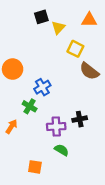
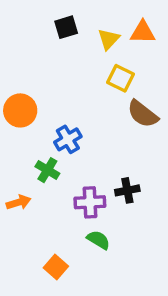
yellow triangle: (58, 27) -> (109, 39), moved
orange arrow: (11, 127) -> (19, 202), turned 40
orange square: (35, 167) -> (56, 267), turned 32

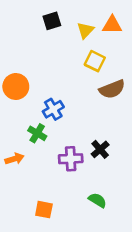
brown semicircle: (143, 114) -> (112, 89), turned -60
black cross: (127, 190) -> (100, 149), turned -30
green semicircle: (98, 240) -> (97, 200), moved
orange square: (56, 267) -> (44, 210), turned -30

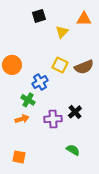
yellow triangle: (85, 30) -> (62, 32), moved
yellow square: (95, 61) -> (60, 65), moved
orange arrow: (14, 159) -> (22, 119), moved
orange square: (44, 210) -> (19, 157), moved

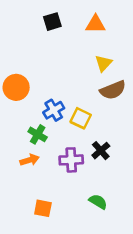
orange triangle: (84, 19) -> (95, 24), moved
yellow triangle: (62, 32) -> (103, 63), moved
yellow square: (60, 65) -> (81, 118), moved
orange square: (19, 157) -> (43, 208), moved

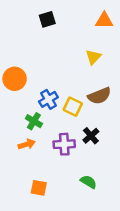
orange triangle: (95, 24) -> (104, 21), moved
brown semicircle: (113, 90) -> (99, 96), moved

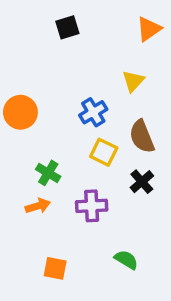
orange triangle: (104, 21) -> (149, 29), turned -36
brown semicircle: (99, 96) -> (142, 137), turned 90
blue cross: (48, 99) -> (93, 112), moved
black cross: (91, 136) -> (142, 182), moved

